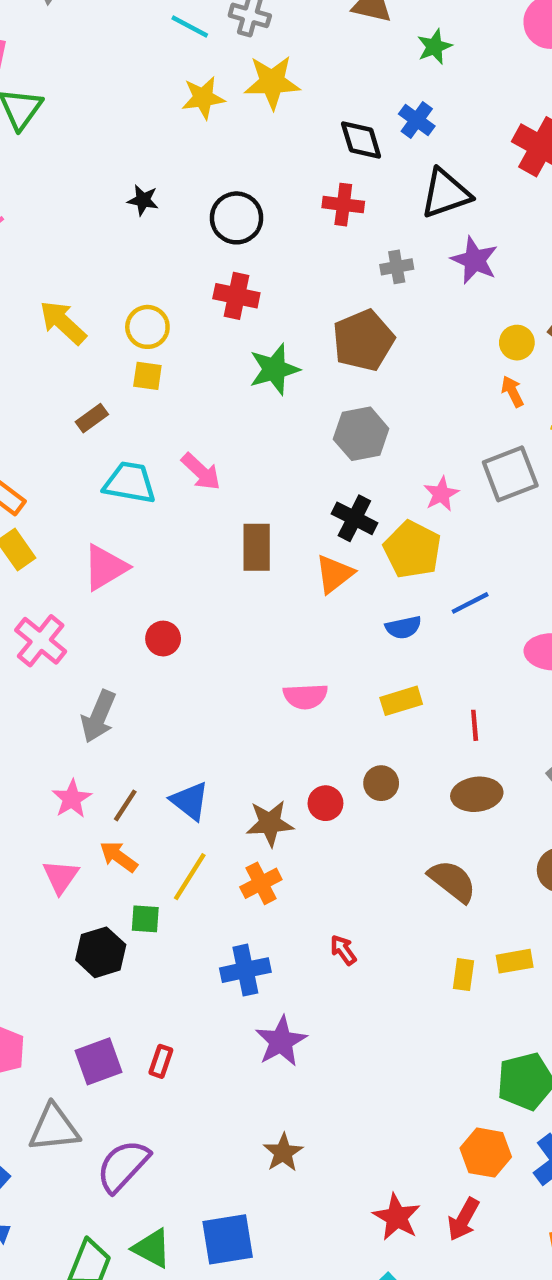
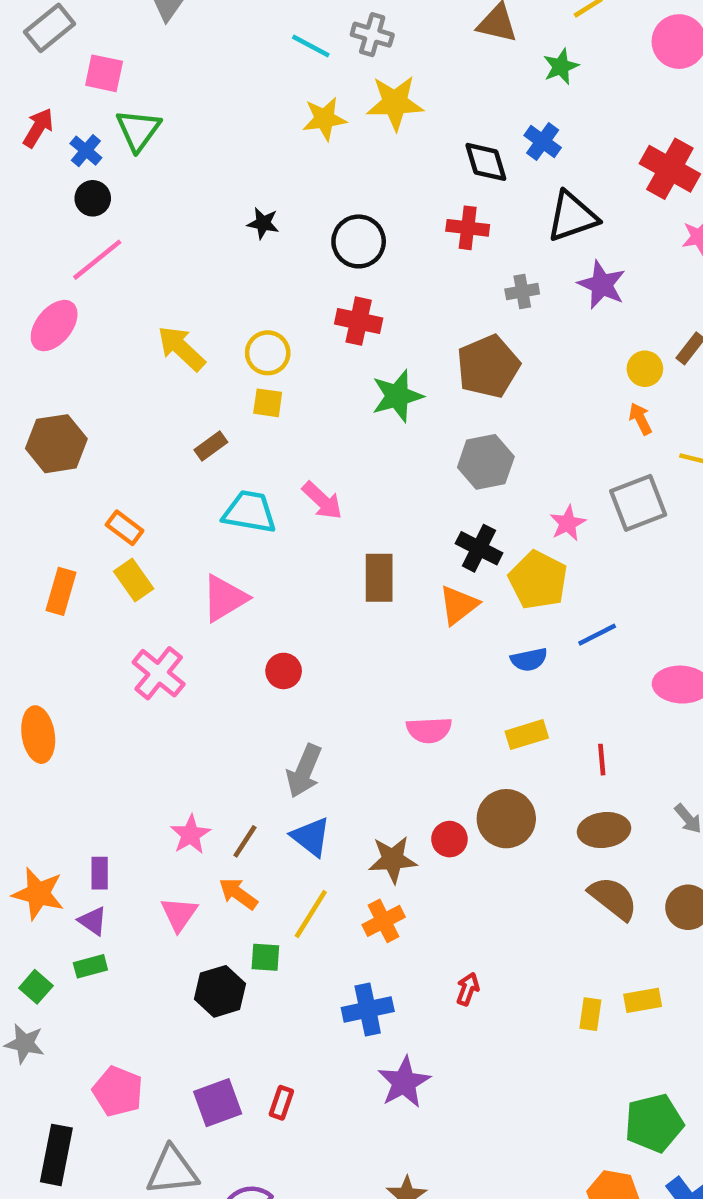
gray arrow: (99, 716) -> (304, 771), moved
brown circle: (381, 783) -> (506, 819), size x1.6
brown semicircle: (452, 881) -> (613, 898), moved
red arrow: (343, 950) -> (468, 989), turned 56

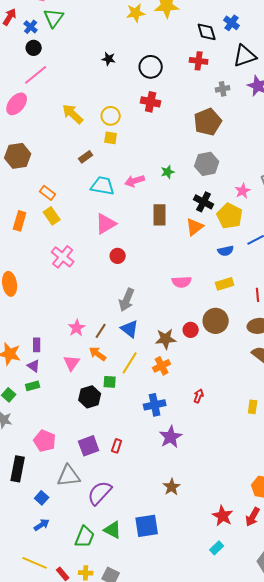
green star: (397, 396) -> (168, 172), moved, size x0.6
pink arrow: (322, 501) -> (135, 181), turned 120
pink triangle: (225, 598) -> (106, 224), moved

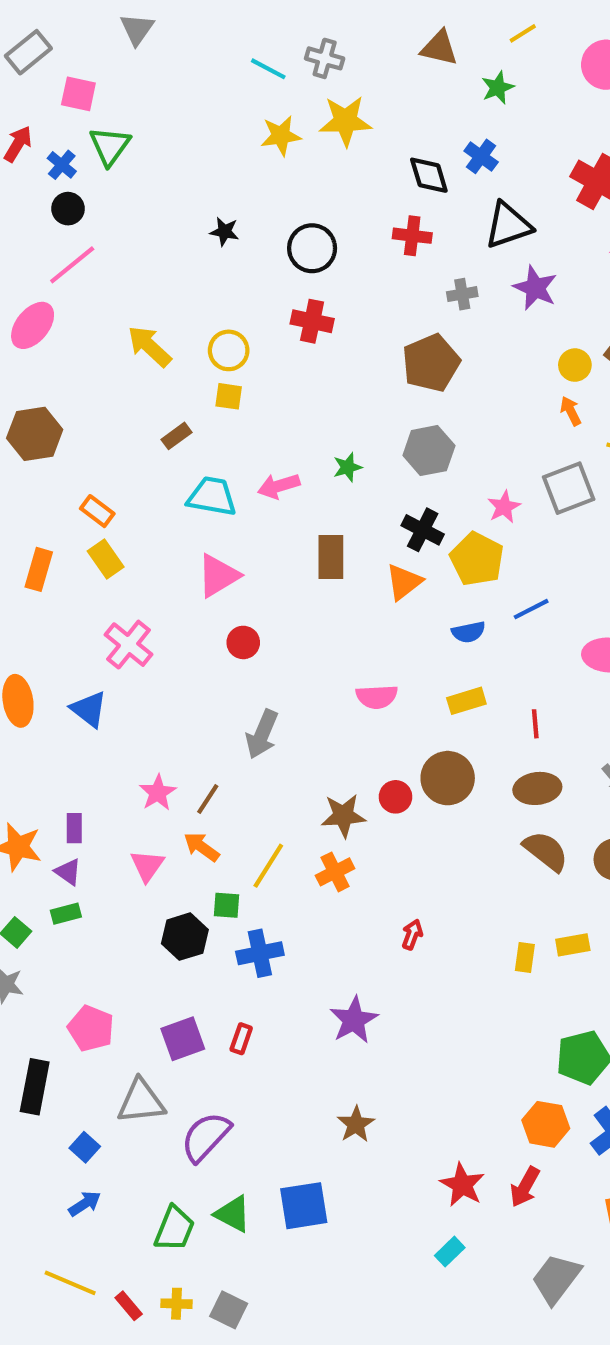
blue triangle: (130, 329) -> (89, 709), moved
blue cross: (155, 405) -> (260, 953), moved

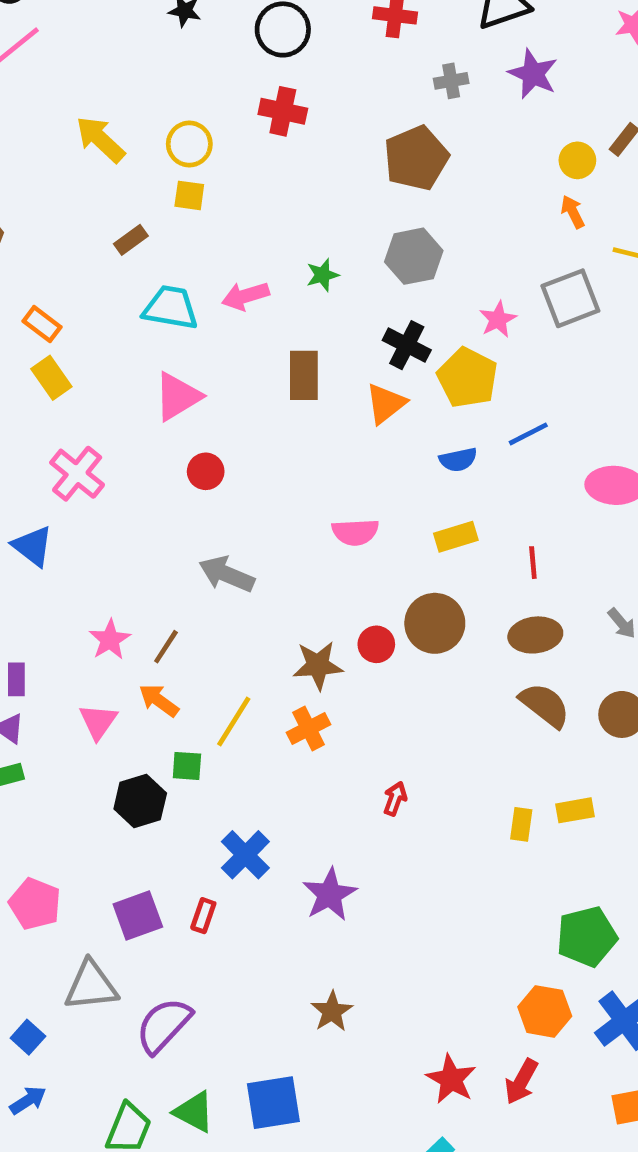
gray arrow: (262, 734) -> (227, 574), turned 90
blue cross: (260, 953) -> (245, 855), moved, turned -33

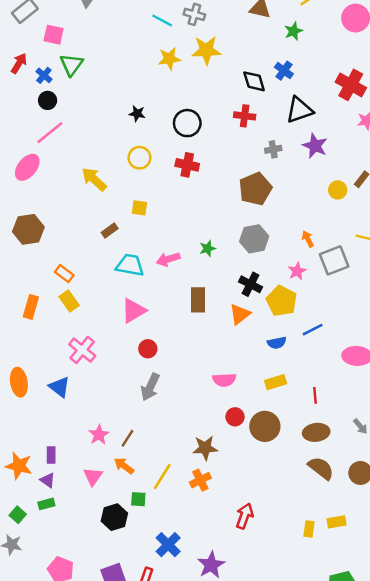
yellow circle: (189, 144) -> (139, 158), moved
orange arrow: (573, 212) -> (308, 239), moved
gray arrow: (227, 574) -> (150, 387), moved, turned -88
red circle: (376, 644) -> (235, 417), moved
red arrow: (395, 799) -> (245, 516), size x1.5

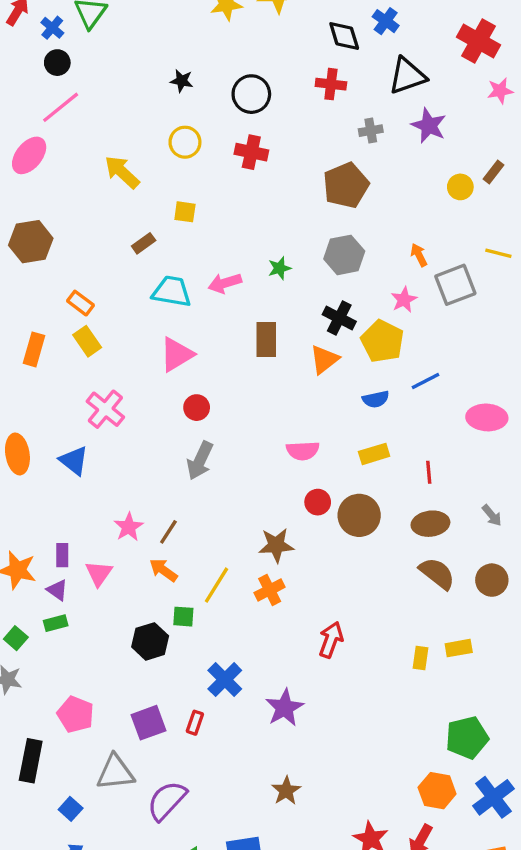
pink triangle: (93, 477) -> (99, 573), moved

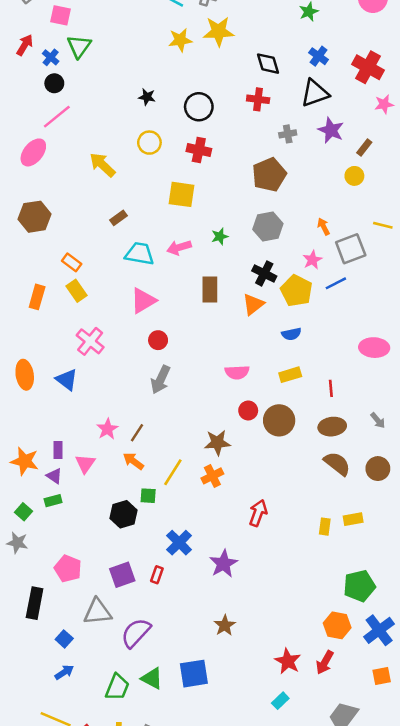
blue cross: (386, 21) -> (319, 56), moved
brown rectangle: (493, 172) -> (364, 148), moved
yellow square: (185, 212) -> (182, 194), moved, size x1.6
blue line: (425, 381) -> (336, 283), moved

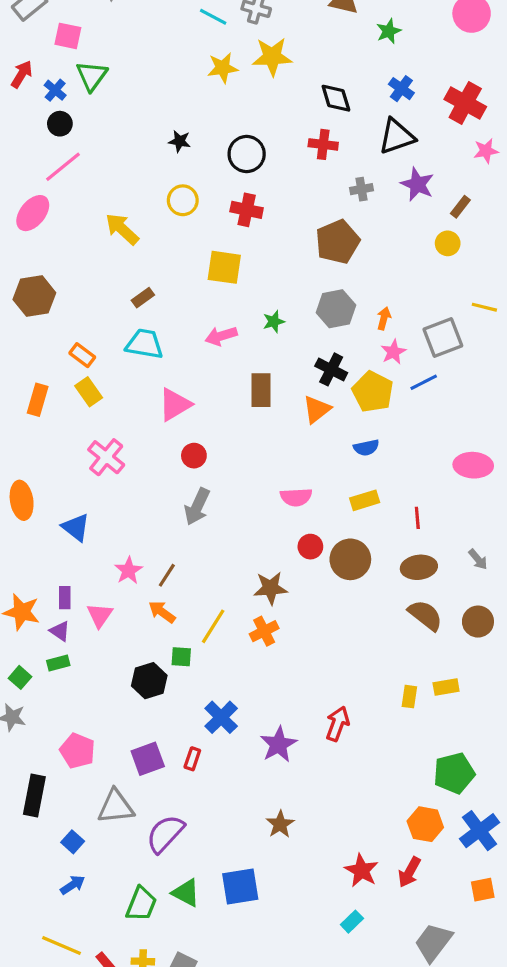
orange arrow: (324, 227) -> (384, 318), moved, turned 42
cyan trapezoid: (140, 254) -> (144, 344), moved
blue triangle: (67, 380) -> (76, 527), moved
red arrow: (258, 513) -> (338, 724), moved

